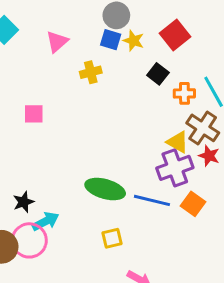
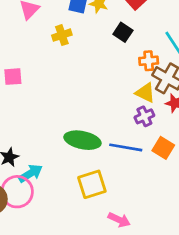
orange cross: (184, 93) -> (149, 61), moved
purple cross: (175, 168) -> (144, 116), size x0.6
yellow square: (112, 238) -> (92, 184), size x1.5

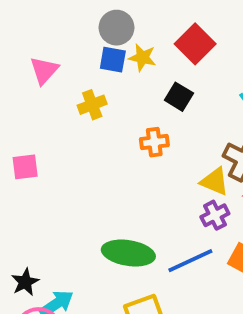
orange cross: (149, 61) -> (154, 142), moved
blue line: (126, 147) -> (190, 261), turned -32

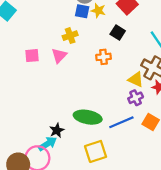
pink triangle: (44, 70) -> (59, 56), moved
pink square: (25, 167) -> (32, 56), moved
black star: (25, 282) -> (57, 130), moved

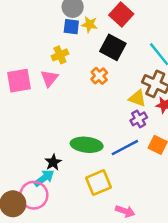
black square: (118, 32) -> (113, 47), size x1.5
pink square: (32, 56) -> (19, 81), size x1.5
orange cross: (104, 57) -> (99, 76), turned -32

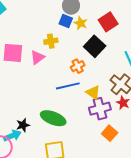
yellow triangle: (137, 98) -> (93, 93), moved
purple cross: (139, 119) -> (100, 109), size x1.5
blue line: (125, 148) -> (68, 86), moved

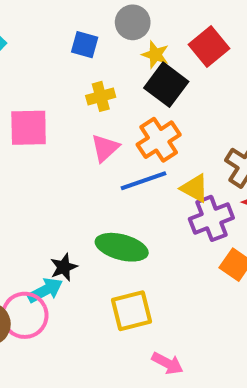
blue square: (66, 21) -> (85, 45), moved
black square: (95, 46) -> (166, 85), moved
pink triangle: (37, 57) -> (105, 148), moved
orange cross: (78, 66) -> (159, 140), size x1.5

